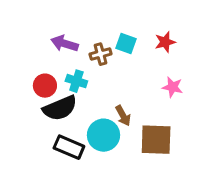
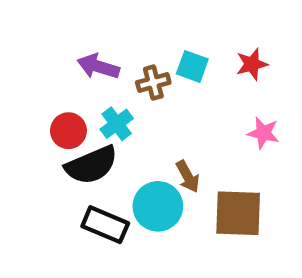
cyan cross: (76, 81) -> (117, 124), turned 35

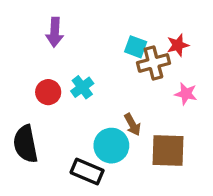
purple arrow: (98, 66) -> (55, 32), moved, turned -104
brown cross: (153, 83) -> (153, 63), moved, size x1.4
black semicircle: (91, 165) -> (25, 144), moved, turned 102
black rectangle: (105, 225) -> (87, 172), moved

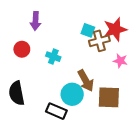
red star: (178, 45) -> (115, 29), size x1.6
cyan cross: (82, 87) -> (53, 57), turned -32
red circle: (48, 92) -> (22, 49), moved
brown arrow: (132, 125) -> (86, 81), size x1.5

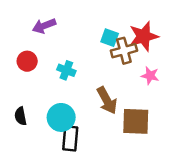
purple arrow: (35, 21) -> (44, 26), turned 66
black semicircle: (17, 93) -> (21, 116), size x0.6
cyan circle: (72, 94) -> (61, 117), moved
black rectangle: (56, 111) -> (70, 138), turned 72

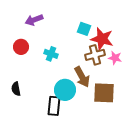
red star: (144, 36) -> (102, 39), moved, turned 30
brown cross: (124, 51) -> (95, 55), moved
cyan circle: (61, 117) -> (65, 90), moved

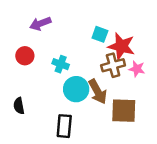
cyan circle: (65, 90) -> (76, 89), moved

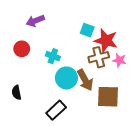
black rectangle: (64, 126) -> (56, 110), turned 42

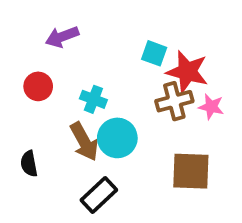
brown arrow: (85, 80) -> (84, 142), moved

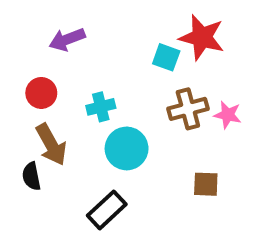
red star: (187, 72) -> (202, 37), moved
cyan cross: (93, 99) -> (101, 107), turned -35
brown arrow: (84, 142) -> (51, 145), moved
brown square: (191, 171) -> (206, 184), size x0.6

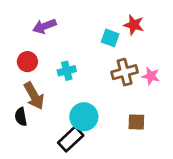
red star: (202, 37) -> (134, 25), size x0.7
cyan circle: (127, 148) -> (84, 117), moved

